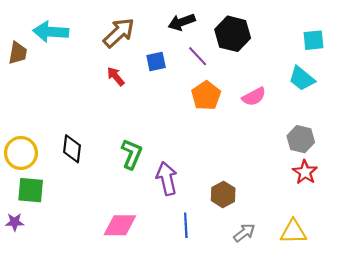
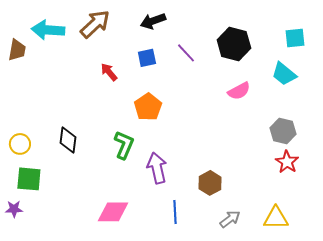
black arrow: (182, 22) -> (153, 21), moved
brown arrow: (119, 33) -> (95, 24), moved
black hexagon: (233, 34) -> (234, 44), moved
orange pentagon: (206, 96) -> (148, 107), moved
yellow circle: (21, 153) -> (20, 144), size x0.7

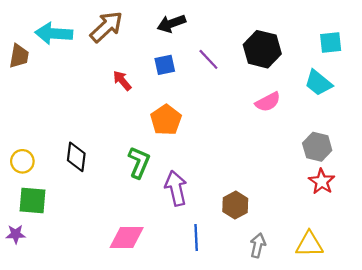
gray arrow: (230, 219) -> (258, 245), turned -40

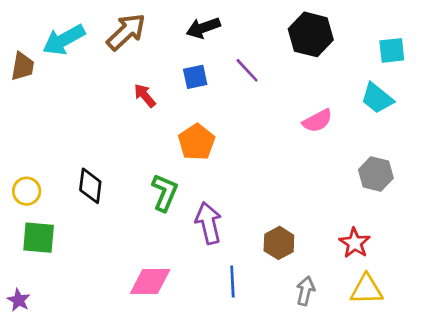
cyan arrow: (54, 34) -> (64, 40), turned -33
black hexagon: (262, 49) -> (311, 34), moved
red star: (322, 181) -> (355, 243), moved
purple star: (16, 234) -> (19, 300), moved, turned 30

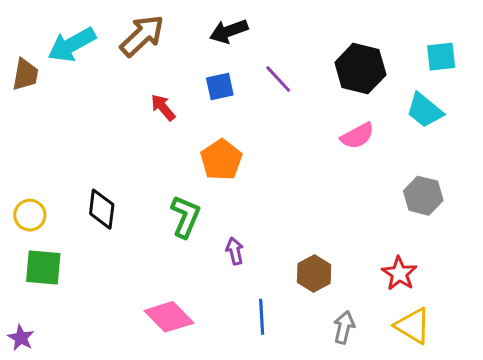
black hexagon: (311, 34) -> (360, 69), moved
purple arrow: (209, 223) -> (235, 251), size x0.6
pink diamond: (150, 281) -> (169, 317), turned 45
yellow triangle: (367, 289) -> (413, 326), turned 32

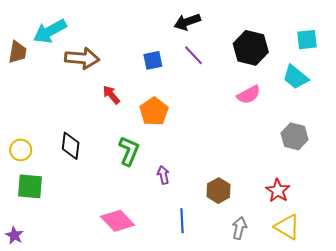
black arrow: (229, 31) -> (187, 22), moved
brown arrow: (142, 36) -> (82, 58), moved, turned 48
red arrow: (163, 107) -> (111, 95), moved

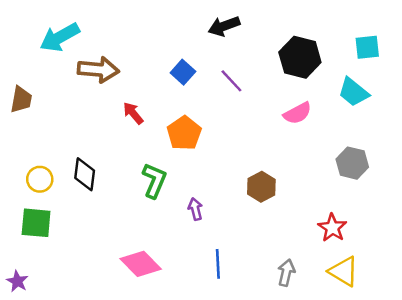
brown trapezoid: (18, 52) -> (21, 100), moved
purple line: (193, 55) -> (231, 81), moved
blue square: (153, 60) -> (183, 72), turned -36
yellow circle: (21, 150) -> (40, 179), moved
brown hexagon: (218, 191) -> (261, 187), moved

